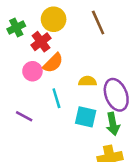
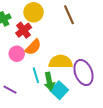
yellow semicircle: (87, 81) -> (61, 62), size x1.6
cyan square: (86, 117) -> (59, 90), turned 30
green arrow: (113, 124) -> (49, 81), moved

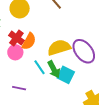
red cross: (24, 30) -> (16, 38), moved

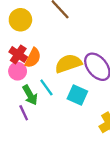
green arrow: (54, 69) -> (30, 95), moved
purple line: (19, 88) -> (24, 113), turned 56

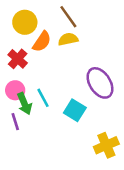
orange semicircle: (33, 58) -> (42, 42), moved
yellow semicircle: (68, 64) -> (68, 39), moved, size x0.7
pink circle: (18, 71) -> (15, 90), moved

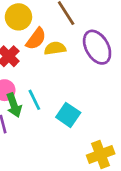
yellow semicircle: (68, 39) -> (55, 48), moved
purple ellipse: (100, 83) -> (97, 47), moved

